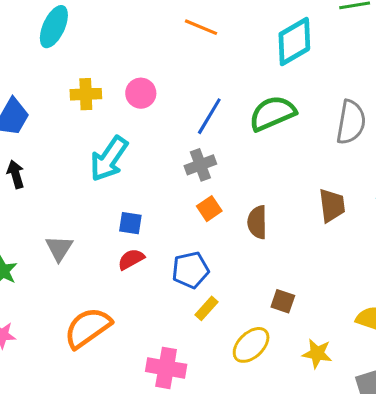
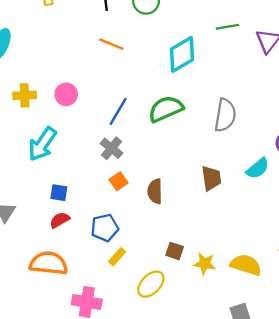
gray cross: (200, 165) -> (112, 148), turned -30
orange semicircle: (88, 328) -> (49, 263), moved, turned 42
yellow star: (317, 353) -> (205, 264), moved

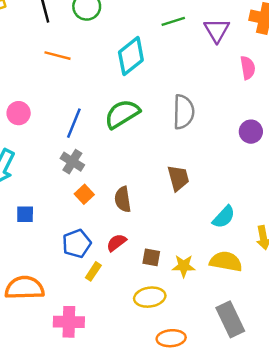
cyan semicircle: (258, 168) -> (224, 217), moved
red semicircle: (60, 220) -> (116, 243), moved
yellow ellipse: (151, 284) -> (150, 297), moved, turned 44

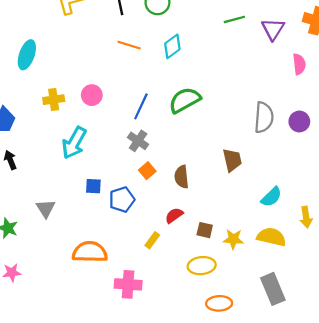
cyan diamond: (131, 56) -> (172, 46), moved, size x0.7
gray semicircle: (184, 112) -> (264, 117), moved
blue pentagon: (77, 244) -> (122, 200), moved

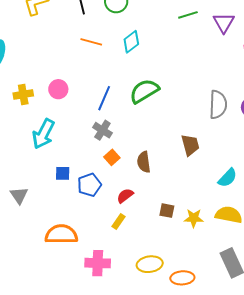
red semicircle: (174, 215) -> (125, 196), moved
yellow ellipse: (202, 266) -> (150, 264), moved

